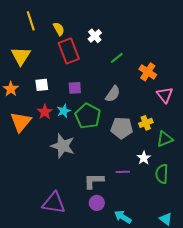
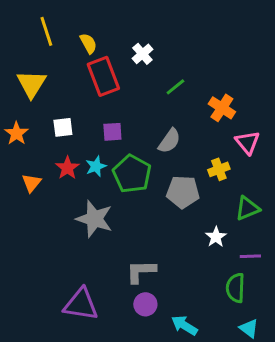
orange triangle: (21, 122) -> (31, 183), size x0.6
yellow cross: (146, 123) -> (219, 169), moved
purple line: (123, 172) -> (250, 256), moved
green semicircle: (162, 174) -> (235, 288), moved

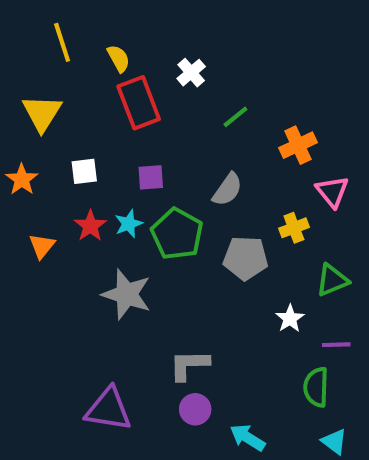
orange cross: (222, 108) -> (298, 145), turned 32

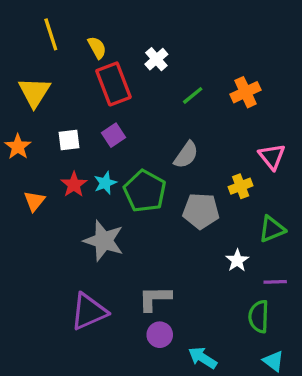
orange cross: (298, 145) -> (246, 92), moved
purple square: (151, 177) -> (114, 135), moved, turned -30
purple triangle: (108, 409) -> (89, 312), moved, turned -33

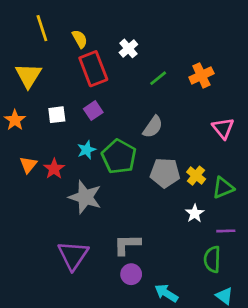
red star: (74, 185) -> (54, 169), moved
yellow cross: (241, 186) -> (196, 176), moved, turned -30
purple triangle: (89, 312) -> (73, 255), turned -32

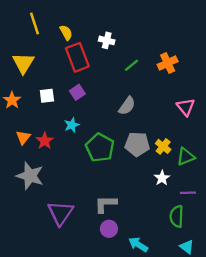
white cross: (128, 48) -> (107, 40), turned -35
green pentagon: (119, 157) -> (100, 148), moved
gray star: (85, 197) -> (30, 176), moved

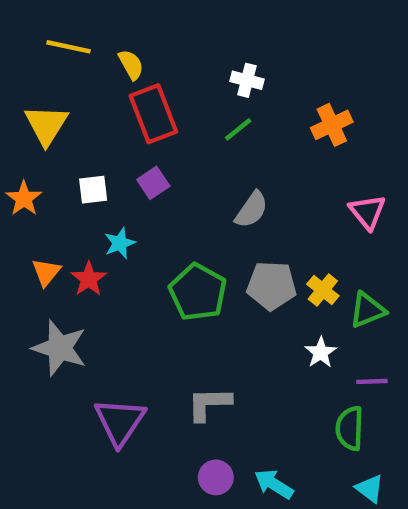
yellow line: (35, 24) -> (69, 47), turned -60
white cross: (107, 40) -> (247, 80), moved
green line: (132, 65) -> (238, 129), moved
cyan star: (72, 125) -> (120, 243), moved
purple circle: (109, 229) -> (216, 477), moved

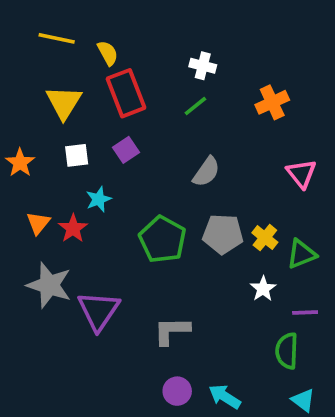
yellow triangle: (46, 125) -> (64, 102), moved
purple triangle: (120, 422) -> (99, 311), moved

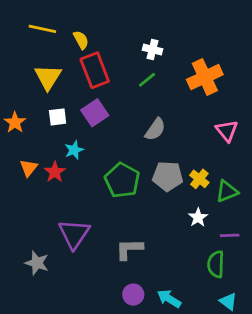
orange cross: (272, 102) -> (205, 77), size x1.4
purple square: (126, 150) -> (95, 113), size x1.4
gray star: (49, 285) -> (37, 263), moved, size x0.7

